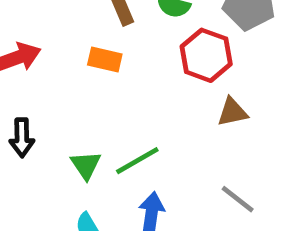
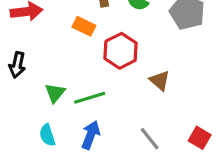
red hexagon: (206, 55) -> (121, 51), moved
brown triangle: (232, 112) -> (160, 81), turned 40

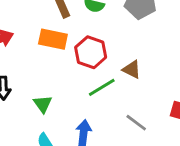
orange rectangle: (84, 26) -> (53, 39), size x1.4
green line: (90, 98) -> (102, 87), moved

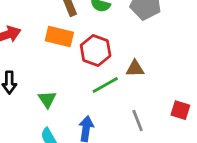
brown triangle: (132, 69) -> (135, 69), turned -30
gray line: (136, 123) -> (138, 120), turned 30

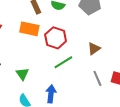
brown triangle: (135, 69) -> (94, 49), moved, turned -32
gray line: (138, 120) -> (97, 78), moved

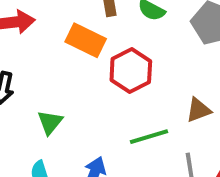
green line: (63, 62) -> (149, 137), moved

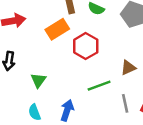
orange rectangle: (86, 40) -> (57, 29), turned -55

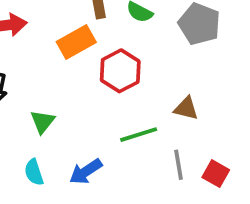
brown triangle: (128, 68) -> (186, 108), turned 35
blue arrow: (67, 110) -> (86, 172), turned -144

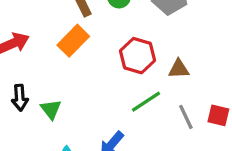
red hexagon: (120, 71) -> (138, 56), moved
green triangle: (43, 122) -> (51, 109), moved

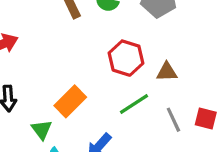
orange rectangle: (73, 41) -> (70, 101), moved
green triangle: (51, 109) -> (42, 130), moved

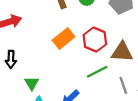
brown triangle: (167, 72) -> (122, 52), size x1.5
orange rectangle: (70, 101) -> (64, 38), moved

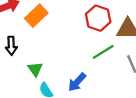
orange rectangle: (64, 38) -> (36, 16), moved

